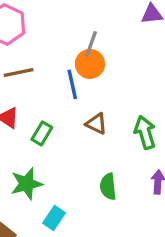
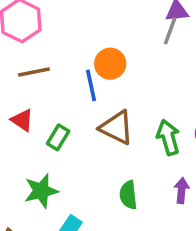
gray line: (91, 44) -> (170, 31), moved
brown triangle: (96, 124) -> (117, 128), size x1.5

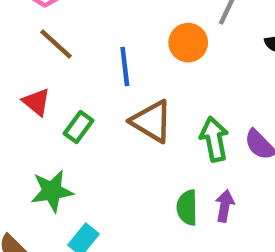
orange circle: (110, 64) -> (188, 43), moved
brown line: (34, 72) -> (56, 44), turned 48
green semicircle: (128, 195) -> (187, 208), moved

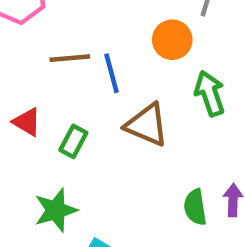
brown line: (56, 44) -> (70, 58), moved, turned -39
green arrow: (214, 139) -> (210, 93), moved

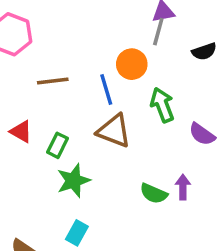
blue line: (111, 73) -> (106, 90), moved
green semicircle: (195, 207) -> (154, 194), turned -56
green star: (56, 210) -> (73, 181), moved

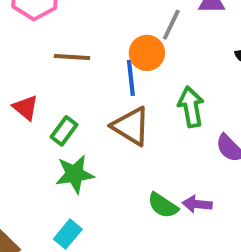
gray line: (158, 32) -> (171, 25), moved
orange circle: (132, 64) -> (147, 53), moved
purple arrow: (183, 187) -> (197, 204), turned -95

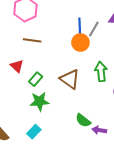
brown line: (72, 57) -> (32, 40), moved
blue line: (131, 78) -> (80, 27), moved
purple arrow: (197, 204) -> (99, 130), moved

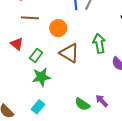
orange circle: (80, 42) -> (58, 28), moved
green semicircle: (83, 120) -> (82, 104), moved
purple arrow: (99, 130) -> (102, 101), turned 40

